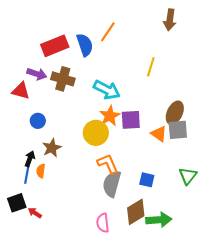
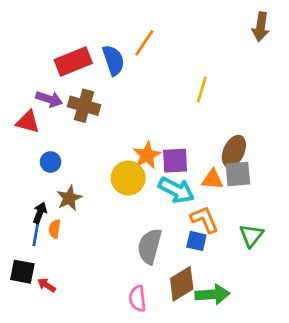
brown arrow: (170, 20) -> (261, 27), moved
cyan arrow: (107, 90) -> (176, 190), moved
orange triangle: (159, 134) -> (212, 179), turned -30
orange L-shape: (108, 164) -> (204, 220), moved
black square: (17, 203) -> (22, 272), turned 30

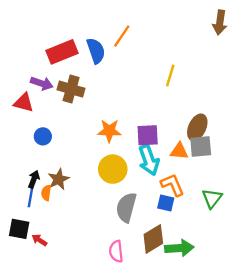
orange star: (147, 155) -> (109, 131), moved, turned 30
yellow circle: (128, 178) -> (113, 169), moved
cyan arrow: (176, 190) -> (149, 160), turned 44
brown star: (69, 198) -> (59, 179), moved

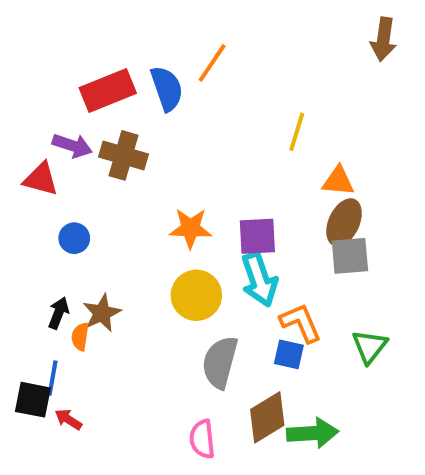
orange triangle: (179, 151) -> (338, 181), moved
blue line: (30, 197) -> (53, 378), moved

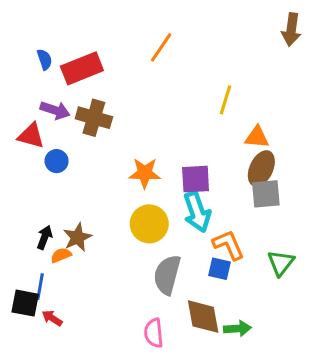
blue semicircle: (167, 89) -> (45, 59), moved, size x0.6
blue circle: (74, 238) -> (57, 161), moved
orange semicircle: (80, 337) -> (61, 255), turned 60
brown diamond: (267, 417) -> (203, 317), turned -69
green arrow: (313, 433) -> (237, 329), size x0.7

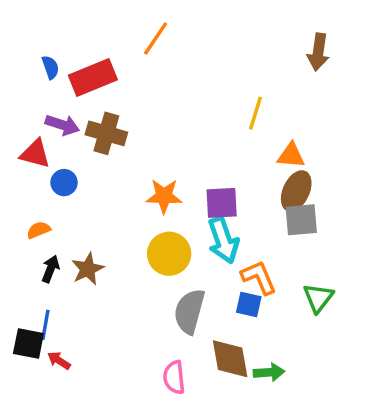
brown arrow: (291, 30) -> (318, 52), moved
orange line: (161, 47) -> (156, 39), moved
orange semicircle: (61, 255) -> (39, 230), moved

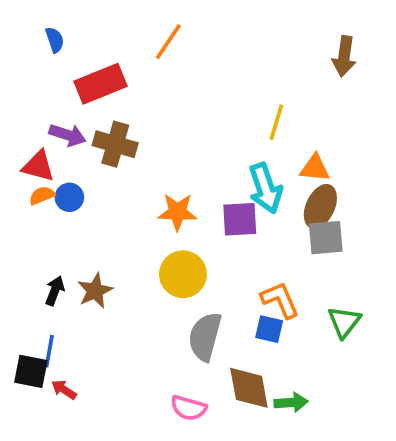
blue semicircle: (50, 67) -> (55, 40), moved
orange semicircle: (39, 230) -> (42, 195), moved
cyan arrow: (223, 240) -> (265, 188), moved
pink semicircle: (174, 377) -> (188, 408), turned -68

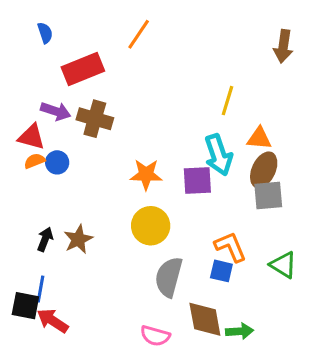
green triangle: (344, 322) -> (283, 265), turned -36
red arrow: (64, 390) -> (53, 321), size x1.5

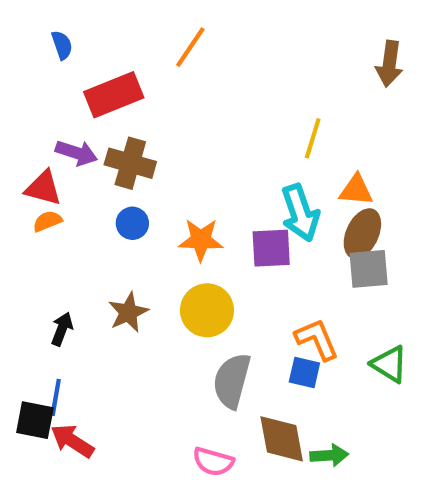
blue circle: (57, 162) -> (132, 223), moved
brown star: (78, 239) -> (128, 312), moved

